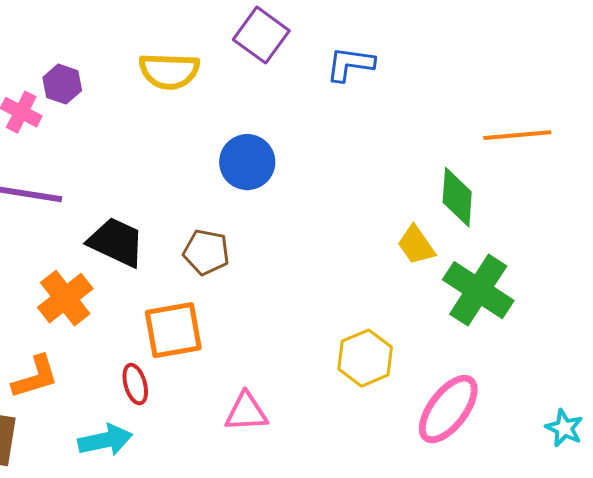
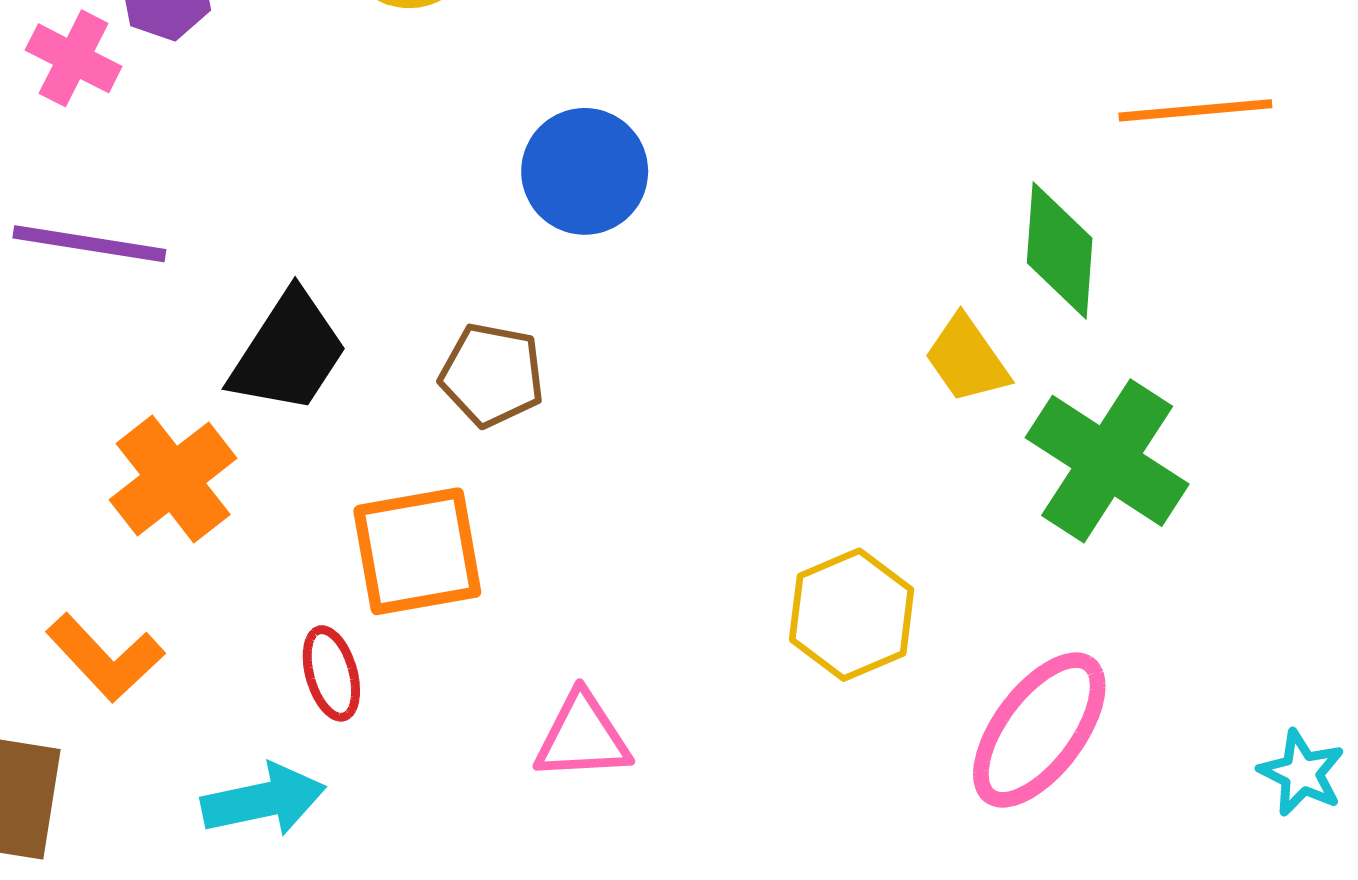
black trapezoid: (116, 242) -> (288, 352), turned 98
orange L-shape: (35, 377) -> (105, 658), turned 64

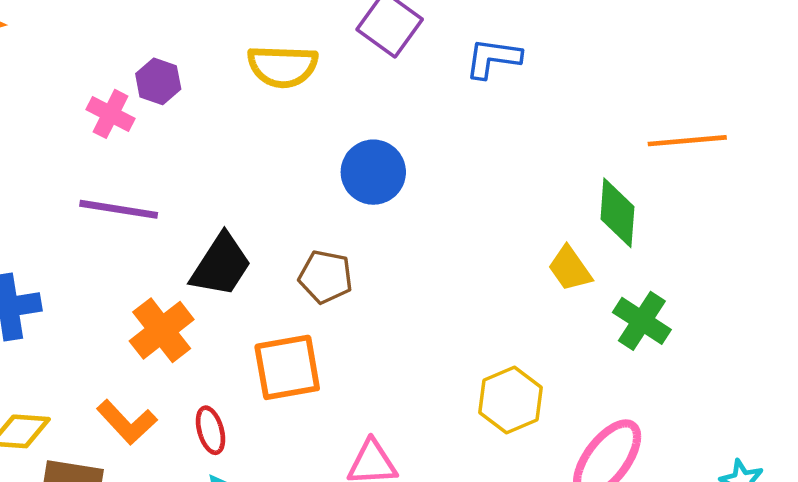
green cross: (1107, 461) -> (642, 321), size x0.7
red ellipse: (331, 673) -> (210, 430), moved

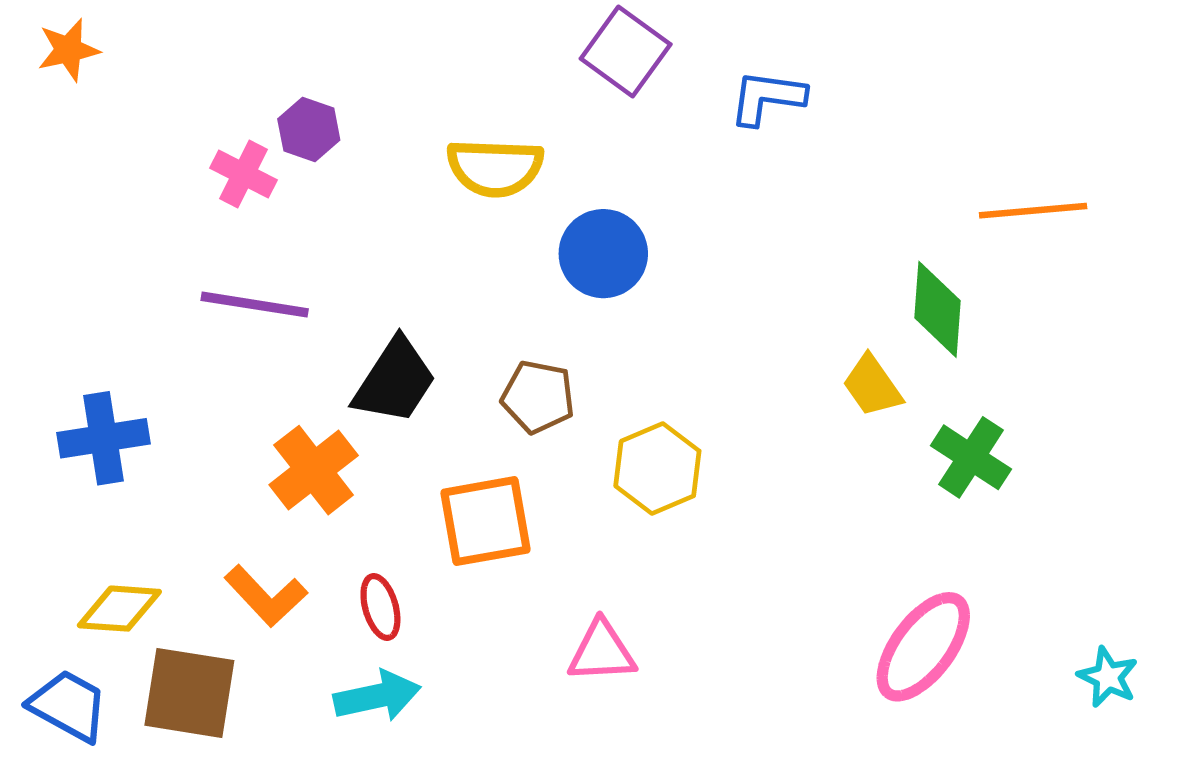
yellow semicircle: (283, 66) -> (495, 168), moved
yellow hexagon: (511, 400) -> (657, 468), moved

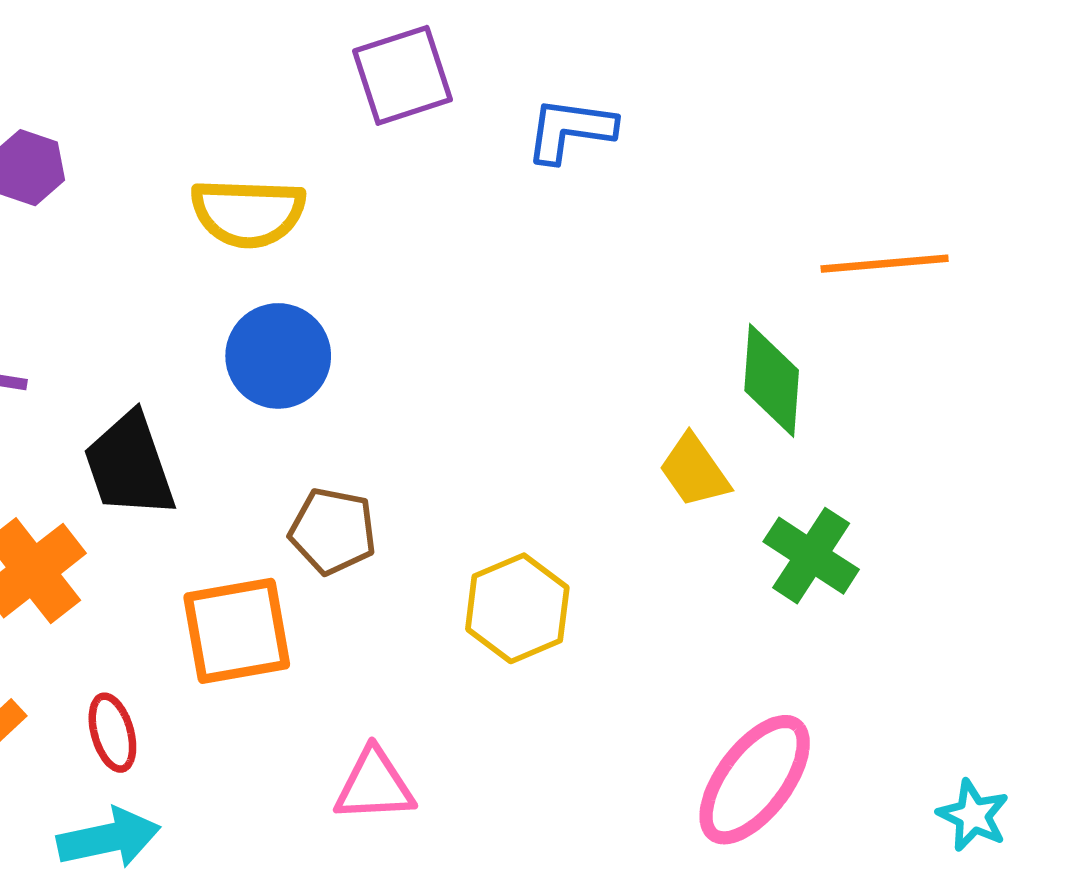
purple square: (626, 51) -> (402, 75), turned 36
blue circle: (603, 254) -> (278, 356), moved
black trapezoid: (395, 381) -> (129, 465), turned 128
brown pentagon: (538, 397) -> (333, 531), moved
yellow hexagon: (657, 468) -> (517, 608), moved

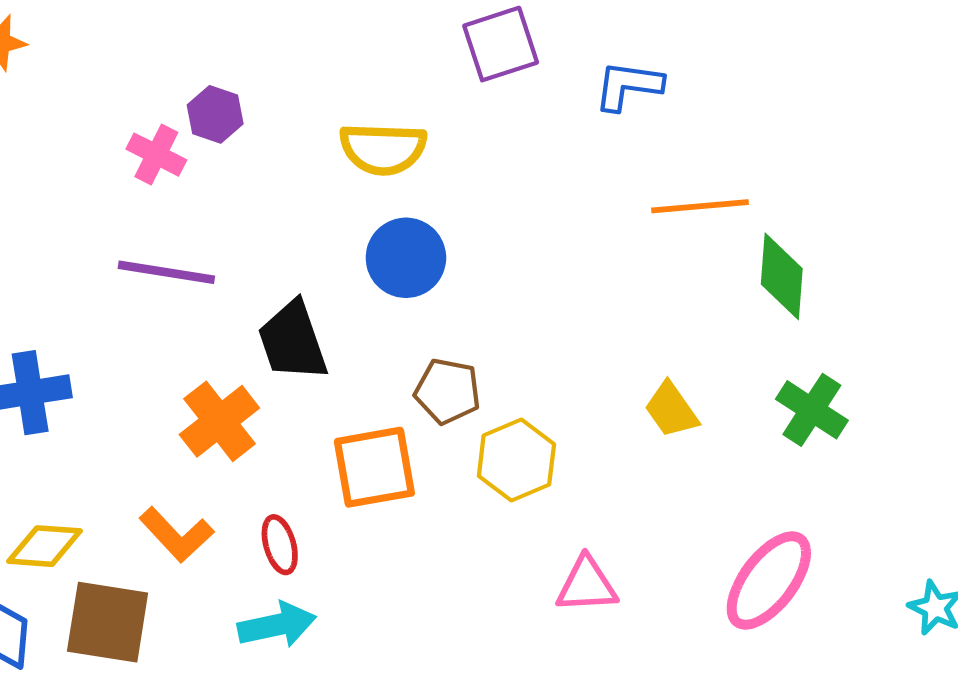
orange line: (885, 264) -> (700, 206), moved
yellow trapezoid: (694, 471) -> (671, 410), moved
yellow hexagon: (517, 608) -> (516, 460), moved
pink triangle: (374, 785) -> (587, 585), moved

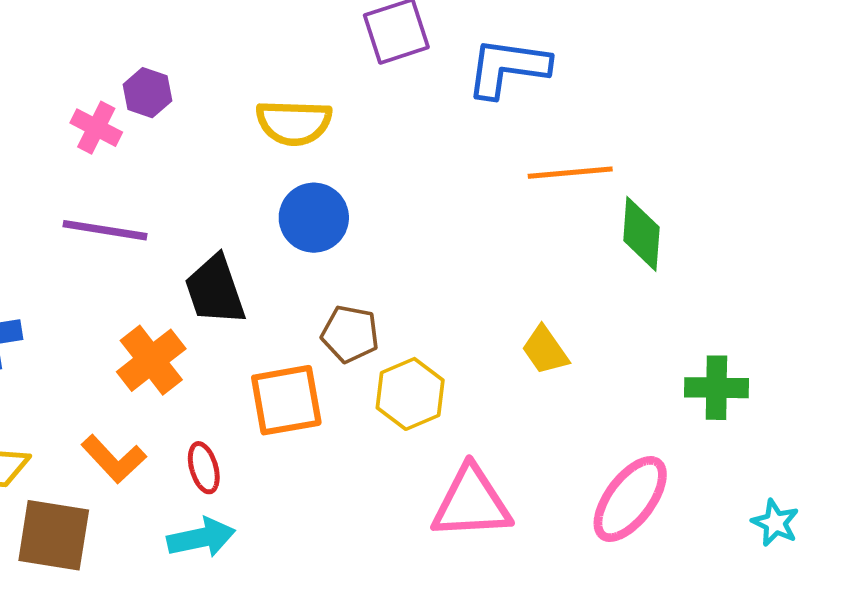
blue L-shape: (628, 86) -> (508, 68), size x1.4
green cross: (812, 410) -> (716, 388), moved, turned -32
pink triangle: (587, 585) -> (471, 503), size x1.5

